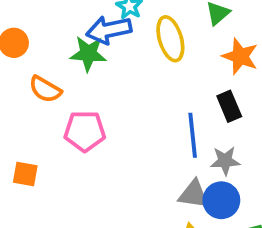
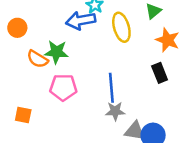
green star: (88, 54) -> (56, 52), moved
blue line: (193, 135) -> (111, 88), moved
gray star: (225, 161) -> (115, 111), moved

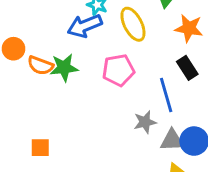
orange semicircle: (38, 59) -> (40, 65), moved
pink pentagon: (63, 87) -> (118, 70), moved
blue line: (111, 88) -> (166, 95), moved

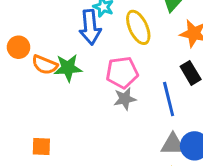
blue arrow: (85, 26) -> (90, 27), turned -76
gray star: (145, 122) -> (125, 99), moved

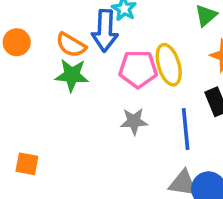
yellow ellipse: (138, 27) -> (169, 65), moved
orange semicircle: (45, 65) -> (71, 45), moved
pink pentagon: (122, 73) -> (138, 69), moved

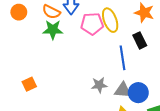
gray star: (134, 121) -> (99, 85), moved
orange square: (27, 164) -> (29, 84), turned -32

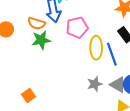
yellow ellipse: (110, 20) -> (96, 48), moved, turned 30
gray triangle: (123, 90) -> (118, 85), turned 36

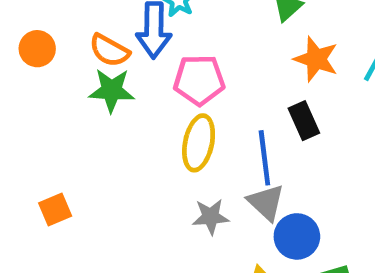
yellow ellipse: (96, 48) -> (199, 143), moved
gray triangle: (118, 85) -> (266, 202), moved

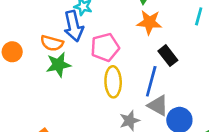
orange star: (316, 59) -> (149, 22), moved
blue line: (264, 158) -> (151, 81), turned 36

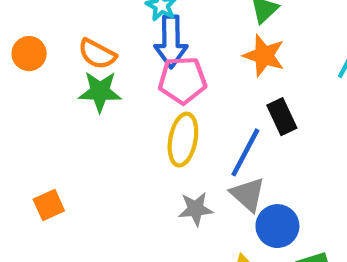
blue arrow: (74, 26) -> (171, 42), moved

